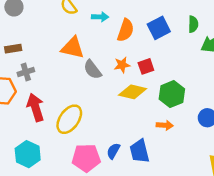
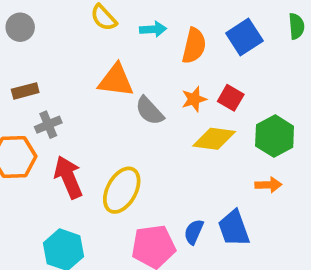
red square: (146, 66) -> (231, 98), turned -35

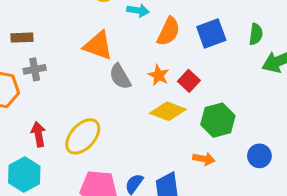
orange star: (194, 99) -> (159, 75), turned 30
red arrow: (68, 177) -> (38, 134), moved, size x0.7

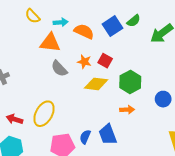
orange semicircle: (168, 31) -> (84, 31), turned -78
green semicircle: (256, 34) -> (134, 21), moved, turned 56
orange triangle: (98, 46) -> (50, 43), moved
red arrow: (38, 134) -> (14, 119), turned -49

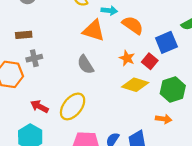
blue square: (112, 26) -> (166, 42), moved
gray semicircle: (59, 69) -> (86, 65), moved

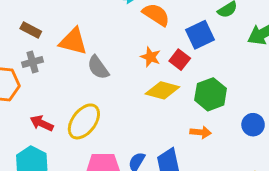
orange triangle: (94, 31) -> (73, 41), moved
brown rectangle: (24, 35) -> (31, 30), moved, turned 35

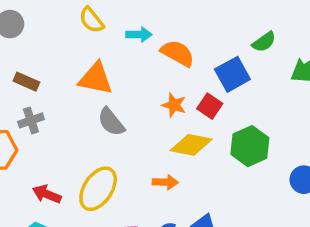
orange triangle: (73, 41) -> (96, 79), moved
orange arrow: (201, 132) -> (165, 182), moved

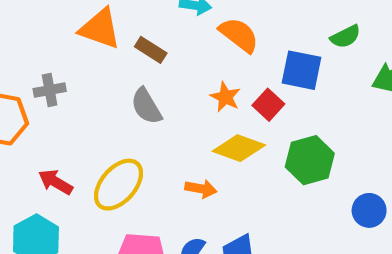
blue square: (232, 74) -> (301, 70), turned 32
orange triangle: (96, 79) -> (100, 29), moved
brown rectangle: (26, 82) -> (151, 50), moved

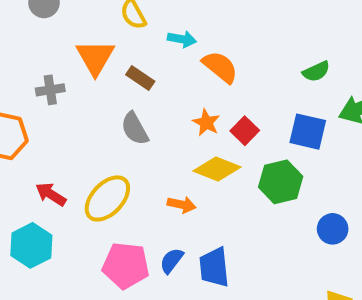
orange triangle: (100, 29) -> (95, 57), turned 39
blue square: (301, 70) -> (308, 132), moved
gray cross: (50, 90) -> (50, 90), moved

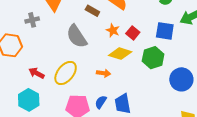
brown rectangle: (140, 78) -> (92, 11), moved
gray semicircle: (135, 129) -> (77, 36), size x1.4
blue circle: (333, 229) -> (181, 79), size x1.5

